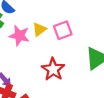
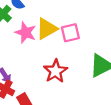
yellow triangle: (39, 29) -> (47, 29), size x1.5

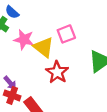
yellow triangle: (47, 29) -> (44, 47), moved, turned -45

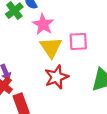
pink star: (24, 40) -> (43, 24), moved

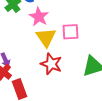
red star: (56, 77) -> (51, 64), turned -30

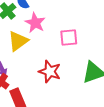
yellow triangle: (46, 37) -> (18, 41), moved, turned 30

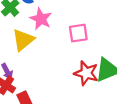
red star: (50, 72) -> (86, 73), moved

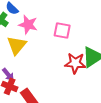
pink square: (78, 33) -> (62, 30), turned 30

